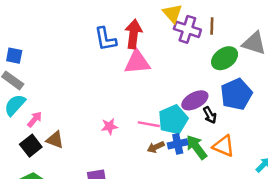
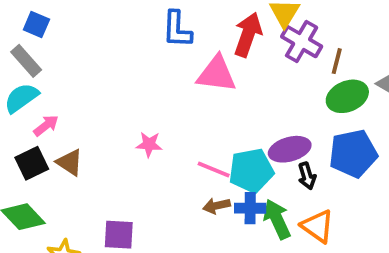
brown line: (212, 26) -> (337, 61), moved
red arrow: (133, 34) -> (248, 35), moved
pink star: (109, 126) -> (149, 144), moved

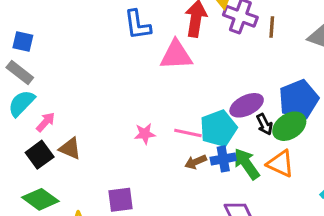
green ellipse: (347, 96) -> (289, 126), moved
pink star: (149, 144) -> (145, 134), moved

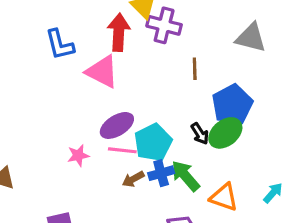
brown line: (272, 27) -> (195, 69), moved
pink triangle: (176, 55) -> (102, 72), turned 36
purple ellipse: (247, 105) -> (117, 125), moved
orange triangle: (280, 164) -> (224, 197), moved

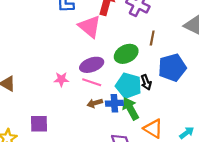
green ellipse: (225, 133) -> (126, 54), moved
cyan pentagon: (153, 142) -> (129, 86), moved, turned 30

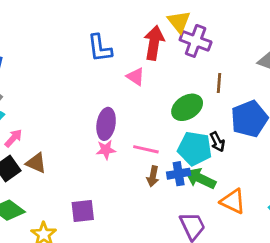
pink triangle: (90, 27) -> (135, 77), size x0.6
purple ellipse: (92, 65) -> (106, 124), moved, turned -55
brown arrow: (95, 103) -> (153, 176), turned -56
green arrow: (130, 109) -> (200, 178), turned -30

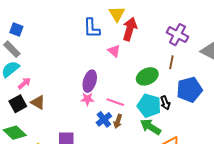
yellow triangle: (179, 22) -> (117, 14), moved
purple cross: (196, 41) -> (177, 35), moved
blue cross: (179, 174) -> (104, 119), moved, turned -35

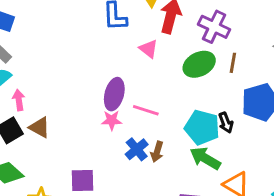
purple cross: (177, 35) -> (214, 27), moved
green ellipse: (147, 76) -> (199, 64), moved
pink arrow: (24, 83) -> (19, 100), turned -56
pink line: (115, 102) -> (146, 110), moved

